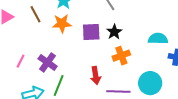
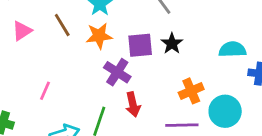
orange cross: (121, 56) -> (191, 91), moved
purple cross: (48, 62) -> (117, 72), moved
red arrow: (96, 76) -> (133, 104), moved

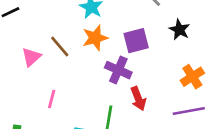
brown line: (62, 25) -> (60, 46), moved
pink triangle: (22, 31) -> (31, 57), moved
black star: (172, 43) -> (179, 30), moved

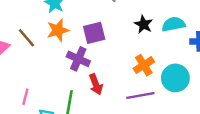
black star: (179, 30) -> (144, 24), moved
pink line: (52, 99) -> (25, 97), moved

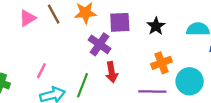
black star: (144, 24) -> (156, 26), moved

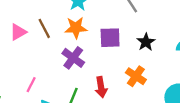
purple cross: (100, 44) -> (73, 58), moved
orange cross: (162, 63) -> (136, 76), moved, turned -36

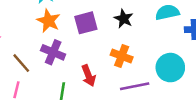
brown line: (44, 28) -> (21, 63), moved
orange star: (76, 28) -> (49, 21), turned -30

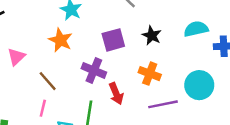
orange star: (49, 21) -> (60, 40), moved
purple cross: (53, 52) -> (94, 70), moved

